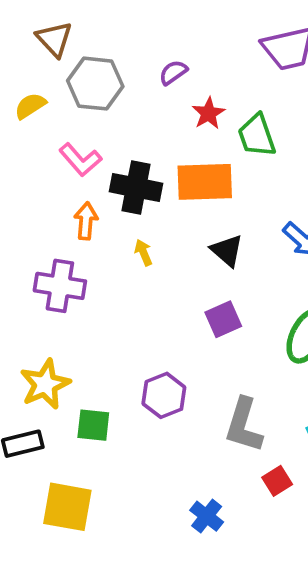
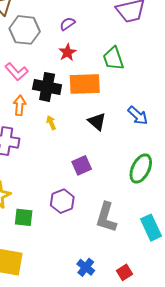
red star: (208, 113) -> (67, 52), moved
purple square: (223, 319) -> (82, 165), moved
red square: (277, 481) -> (124, 272), moved

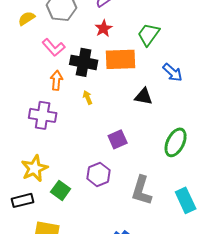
green trapezoid: (113, 58) -> (149, 34), turned 55
blue arrow: (138, 116) -> (173, 72), moved
black triangle: (97, 122) -> (144, 96), moved, turned -30
green square: (24, 217) -> (61, 190), turned 30

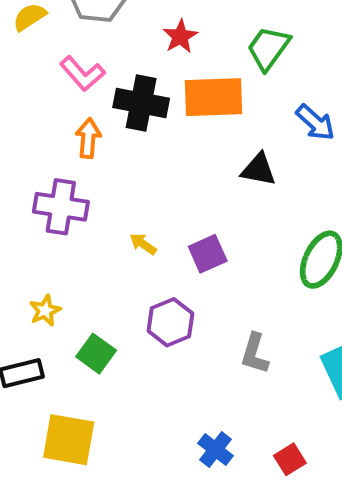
yellow arrow: (88, 97) -> (143, 244), moved, turned -32
yellow star: (35, 168) -> (45, 311), size x0.6
gray L-shape: (142, 190) -> (255, 354), size x0.7

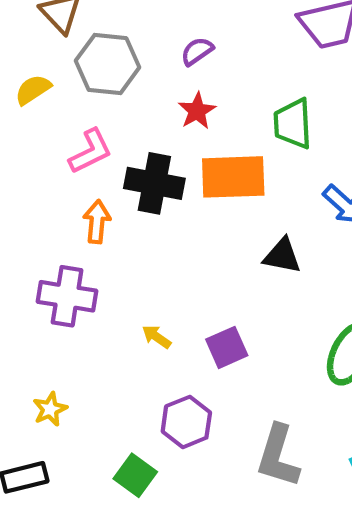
green trapezoid: (268, 48) -> (293, 124), turned -39
pink L-shape: (82, 74) -> (90, 151), turned -75
green square: (96, 354) -> (135, 475), moved
gray L-shape: (255, 354) -> (278, 456), size x1.4

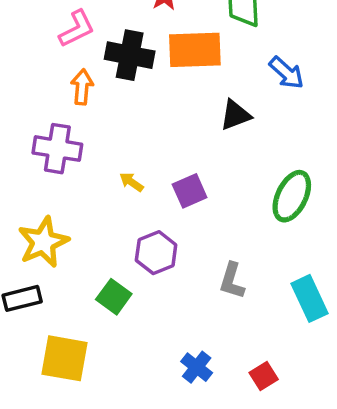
black triangle: (282, 256) -> (235, 115), turned -32
yellow star: (50, 409) -> (43, 242), size x1.8
gray L-shape: (278, 456) -> (232, 281), size x0.7

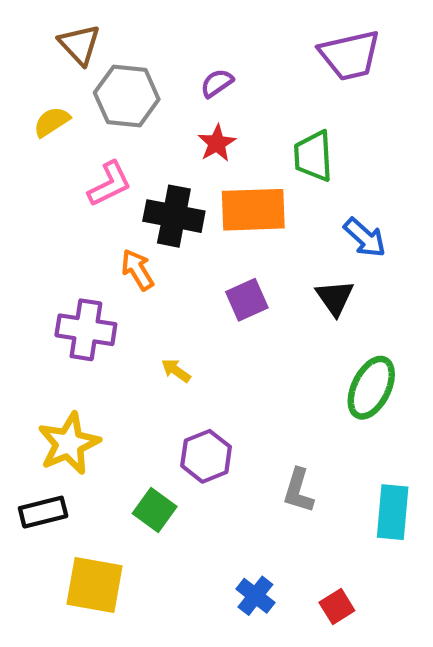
orange arrow: (82, 87) -> (137, 270), moved, turned -36
black triangle: (235, 115) -> (335, 298), moved, turned -44
purple square: (190, 191) -> (247, 300), moved
cyan rectangle: (309, 298) -> (393, 512), turned 30

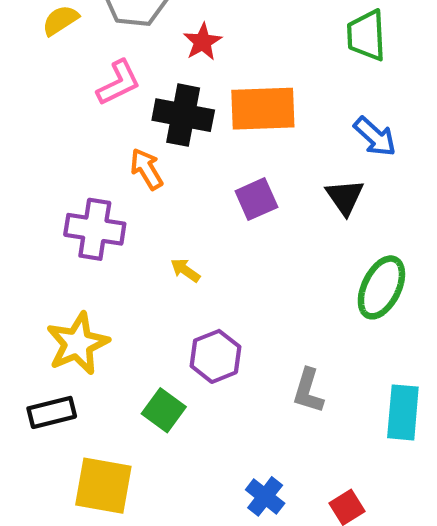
red star: (217, 143) -> (203, 42), moved
green trapezoid: (313, 156) -> (366, 35), moved

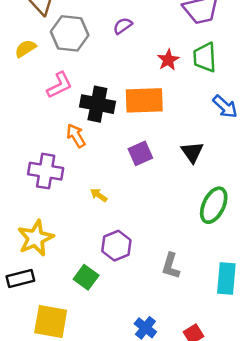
red star: (203, 42) -> (168, 60), moved
blue arrow: (375, 137) -> (225, 107), moved

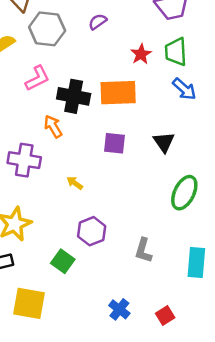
blue arrow: (225, 107) -> (184, 89), moved
purple square: (140, 153) -> (115, 143), turned 30

